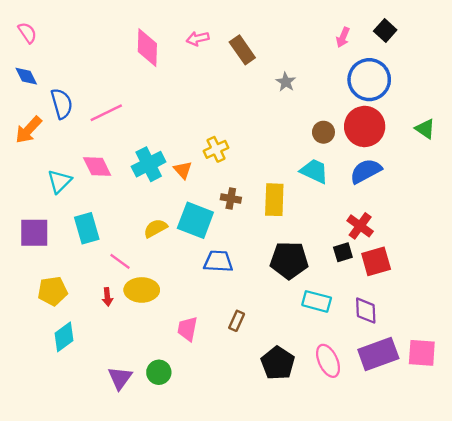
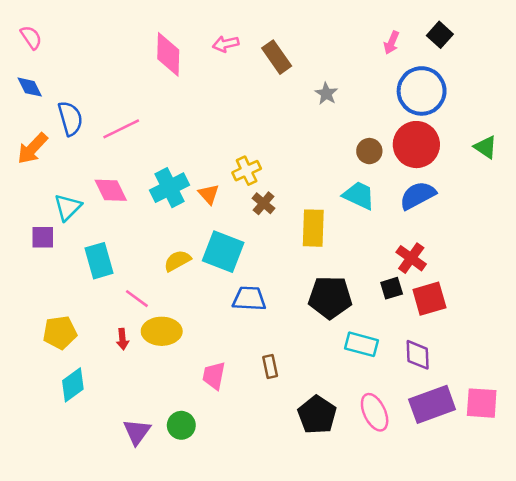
brown cross: (231, 198) -> (264, 203), moved, turned 30
purple square: (34, 233) -> (43, 237), moved, size x0.7
brown rectangle: (237, 321) -> (270, 367), turned -36

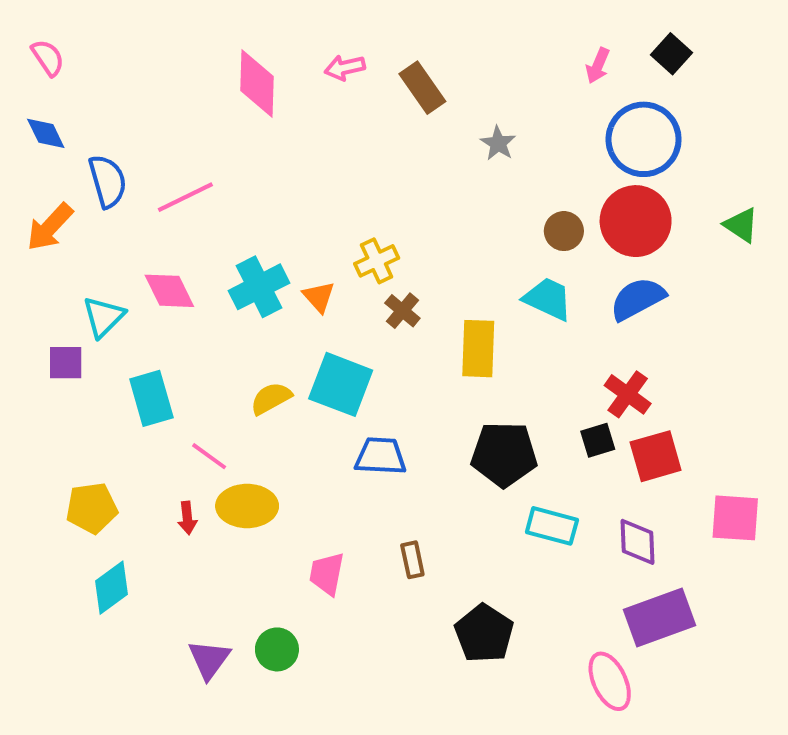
pink square: (482, 403) -> (735, 518), moved
pink ellipse: (375, 412) -> (610, 681), moved

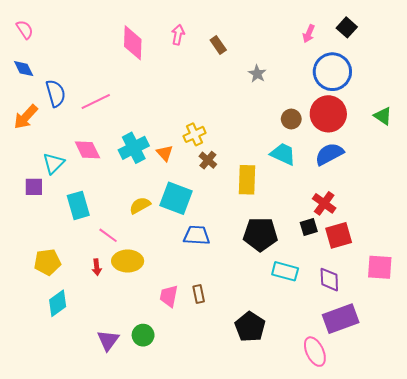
pink arrow: (345, 68) -> (178, 35), turned 114
brown rectangle: (422, 88) -> (218, 45), size x0.7
brown rectangle: (412, 560) -> (199, 294), moved

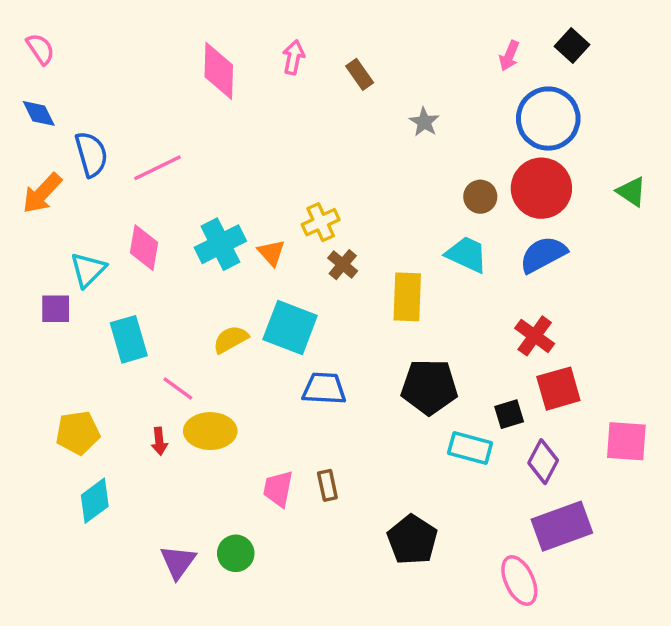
pink diamond: (87, 150) -> (144, 248), turned 36
black square: (309, 227) -> (509, 414), moved
purple diamond: (329, 280) -> (543, 462), turned 30

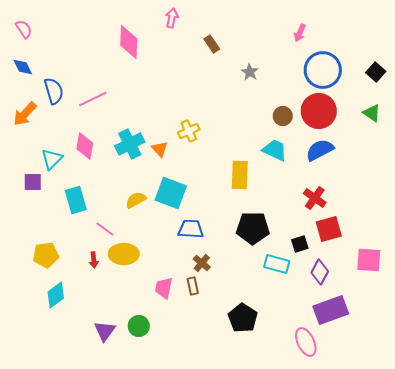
black square: (572, 46) -> (376, 72), moved
pink arrow: (293, 57) -> (172, 18), moved
brown cross: (343, 265) -> (202, 263), moved

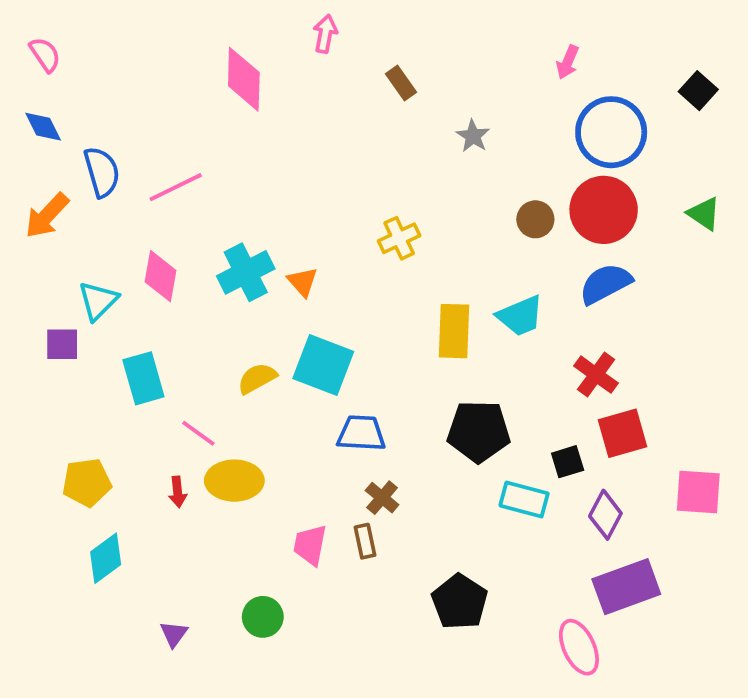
black square: (376, 72) -> (698, 91), moved
yellow cross: (189, 131) -> (399, 238), moved
cyan trapezoid: (275, 150) -> (520, 316), moved, turned 132
purple triangle: (105, 331) -> (174, 634), moved, size x0.7

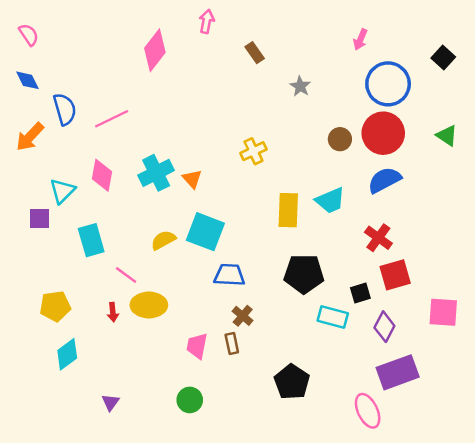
pink diamond: (244, 79) -> (155, 50), turned 36
green circle: (263, 617) -> (190, 400), moved

